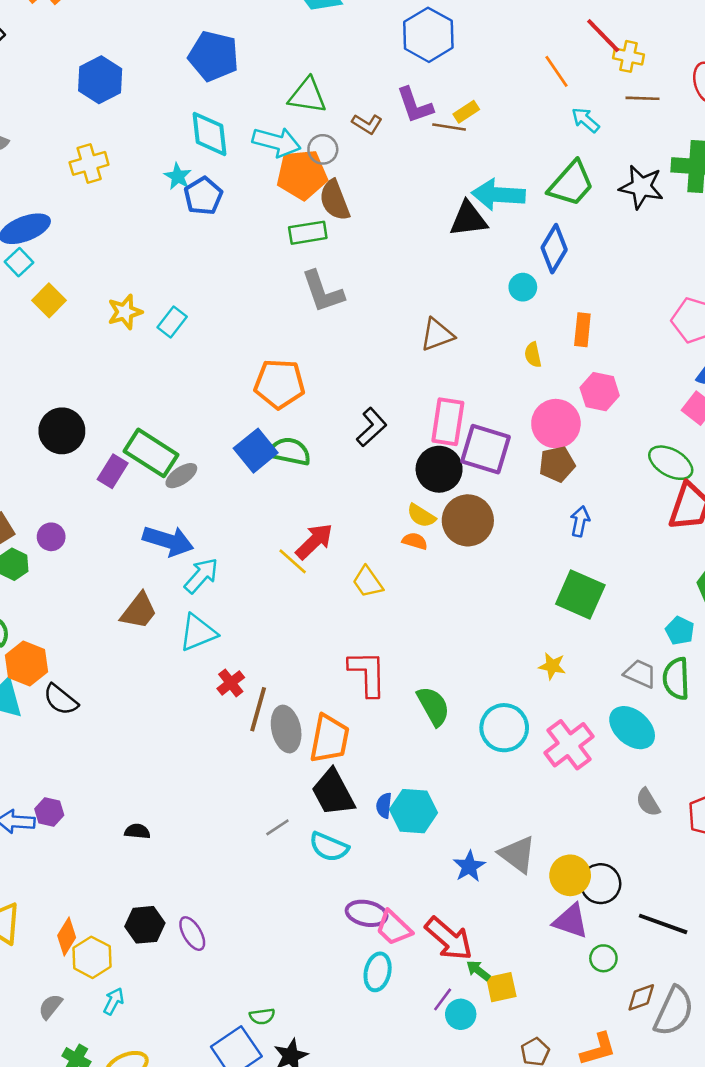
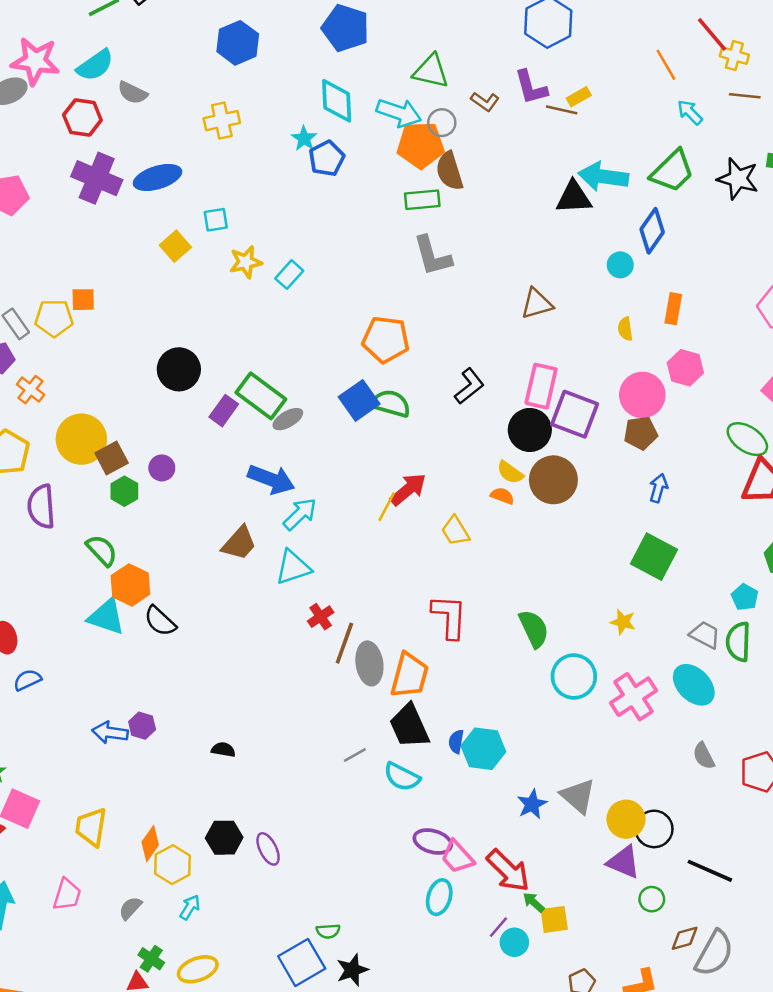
cyan square: (19, 262) -> (216, 220), moved, turned 30
yellow line: (293, 561) -> (387, 507), turned 72
green semicircle: (433, 706) -> (534, 629), moved

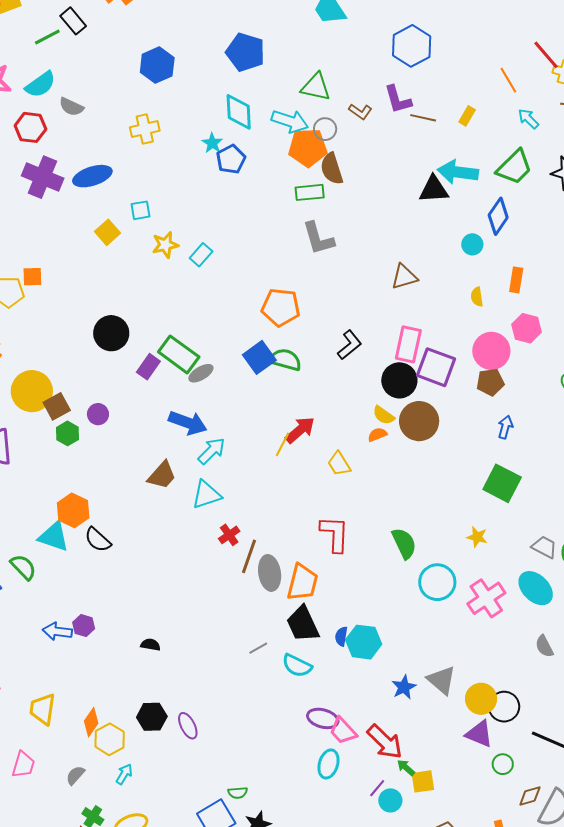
yellow rectangle: (579, 97) -> (467, 116), moved, turned -30
orange semicircle: (502, 496) -> (377, 435), turned -42
green semicircle: (102, 550) -> (23, 567), moved

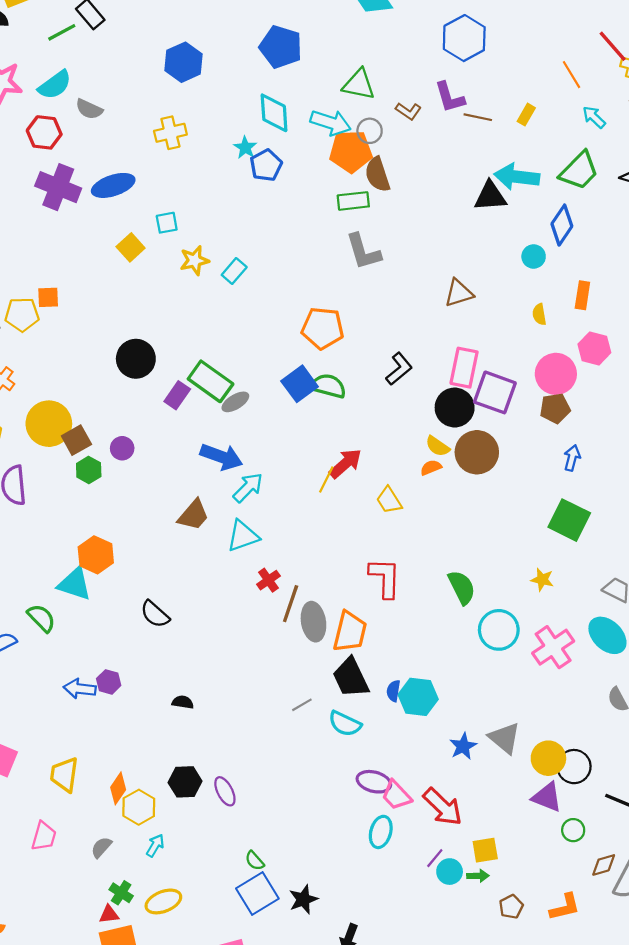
black semicircle: (98, 540) -> (155, 614), moved
green arrow: (406, 768) -> (478, 876), moved, turned 138
green semicircle: (238, 793) -> (255, 861), moved, turned 54

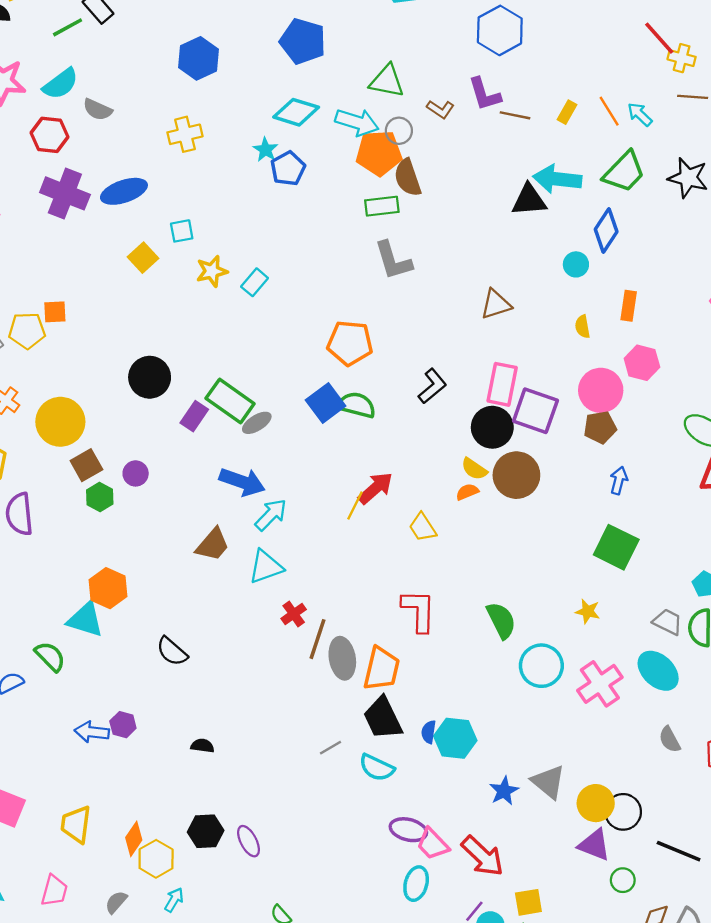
orange line: (571, 75) -> (609, 111), moved
cyan diamond: (274, 113) -> (296, 112), turned -69
yellow circle: (49, 424) -> (60, 422), moved

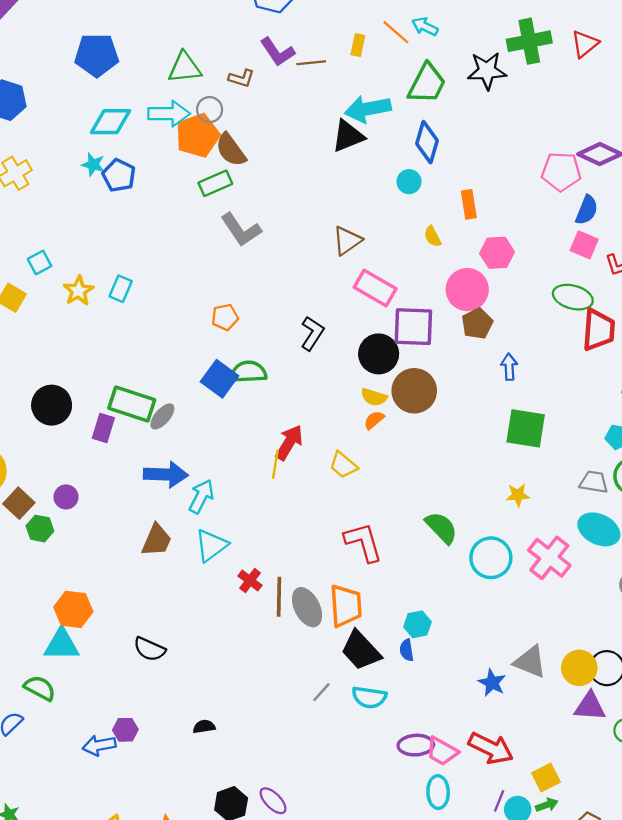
orange pentagon: (350, 343) -> (225, 317), size x0.6
pink rectangle: (502, 384) -> (375, 288), moved, turned -54
cyan hexagon: (455, 738) -> (418, 624), moved, size x0.7

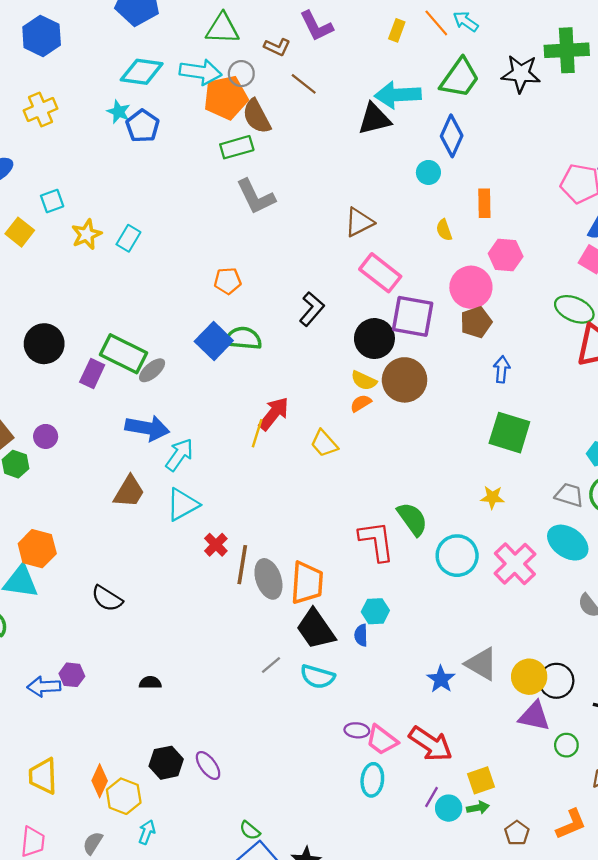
brown line: (311, 63) -> (304, 84), moved, turned 36
red L-shape: (363, 542) -> (377, 541), moved
purple ellipse: (416, 745) -> (357, 730), size x0.7

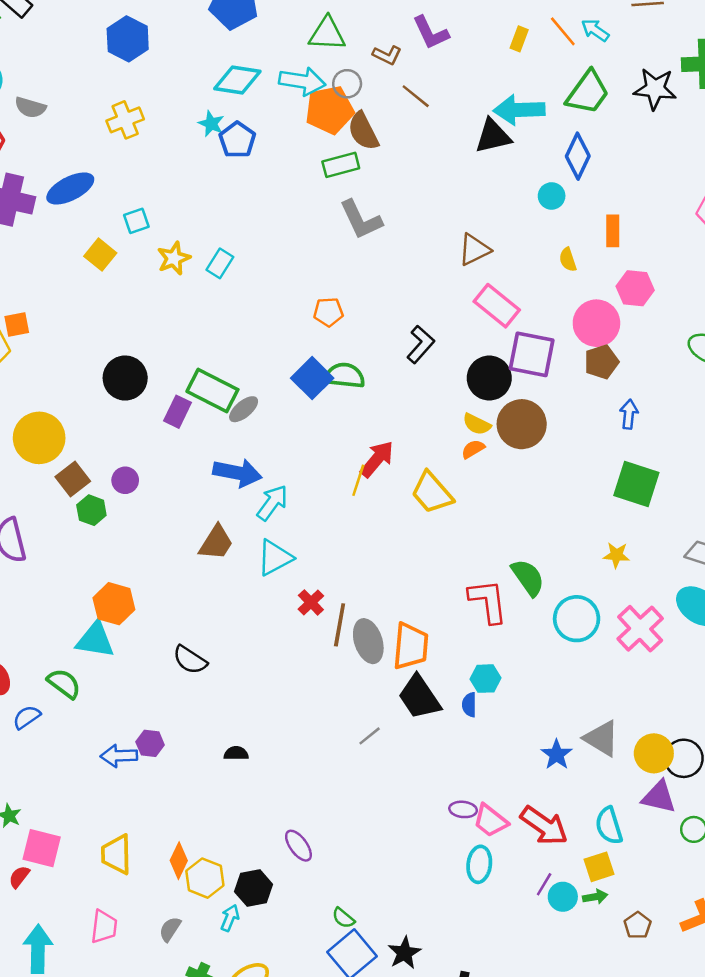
yellow trapezoid: (324, 443) -> (432, 493), size x1.4
cyan semicircle: (318, 677) -> (609, 826), moved, turned 56
black hexagon: (166, 763) -> (254, 888), moved

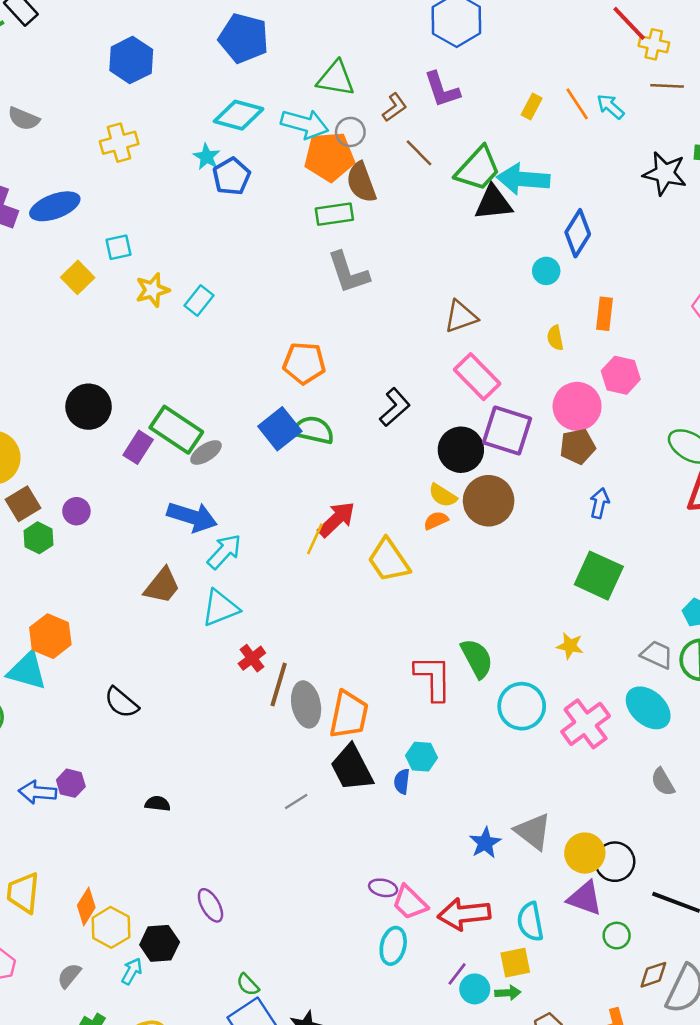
brown L-shape: (387, 55) -> (395, 107), turned -68
green trapezoid: (588, 92) -> (478, 169), moved
orange pentagon: (328, 312) -> (304, 363), size x1.4
red arrow: (544, 826) -> (464, 914), turned 132

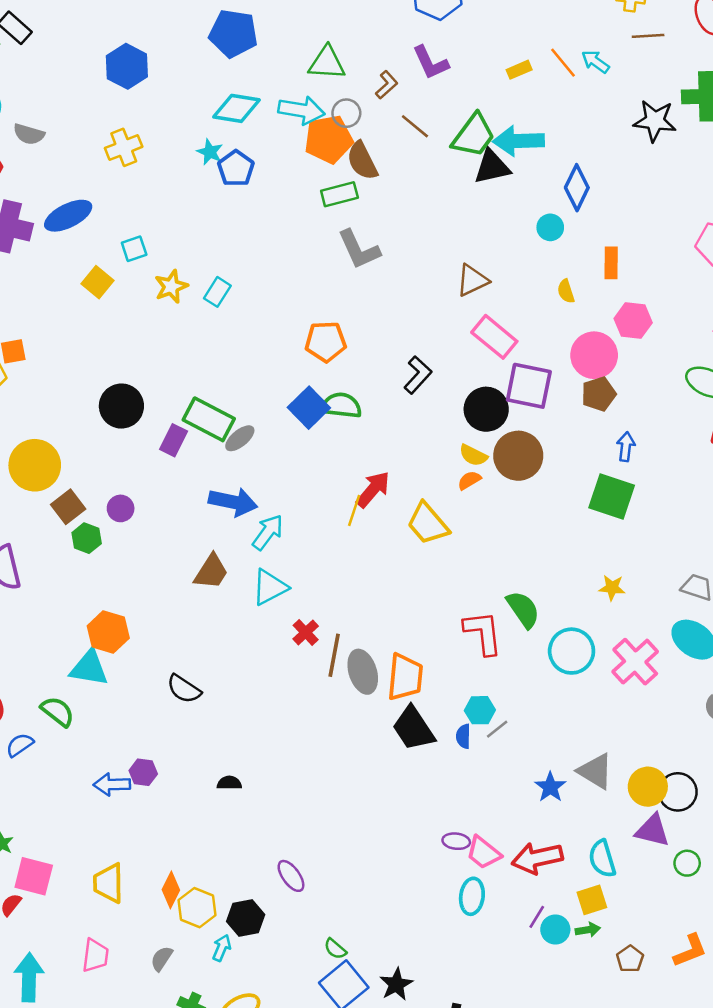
yellow rectangle: (532, 106) -> (519, 70), turned 45
green square: (599, 576) -> (612, 496), moved
gray line: (296, 802) -> (497, 729), moved

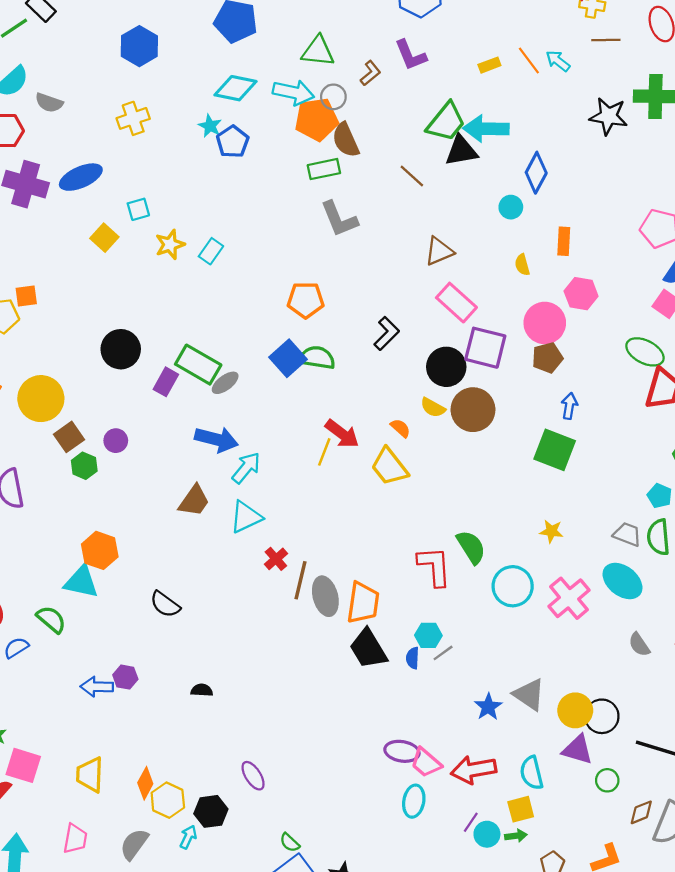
brown line: (415, 126) -> (412, 176), moved
orange semicircle: (469, 480) -> (400, 428), moved, turned 70
red arrow: (373, 489) -> (342, 434), turned 84
purple ellipse: (456, 841) -> (402, 751), size x1.4
gray semicircle: (162, 959) -> (134, 844), size x1.4

